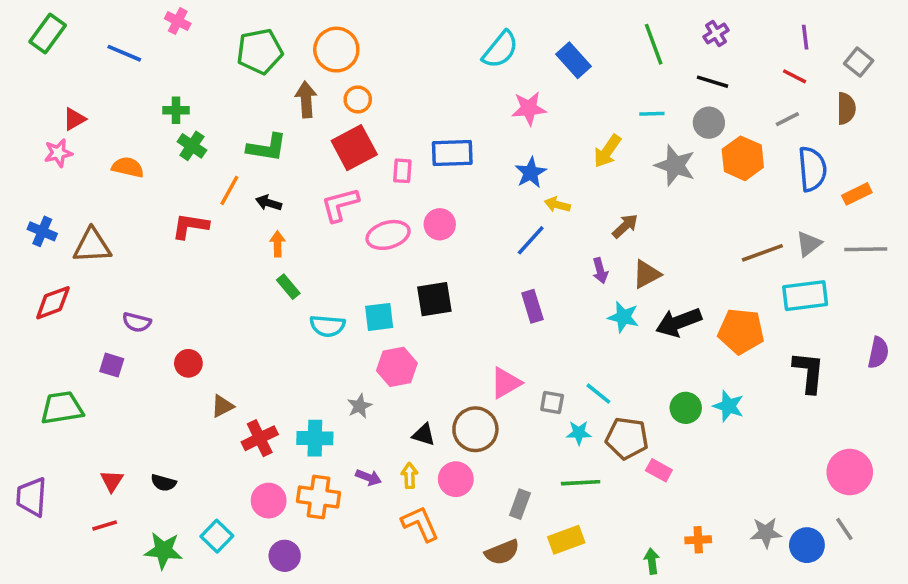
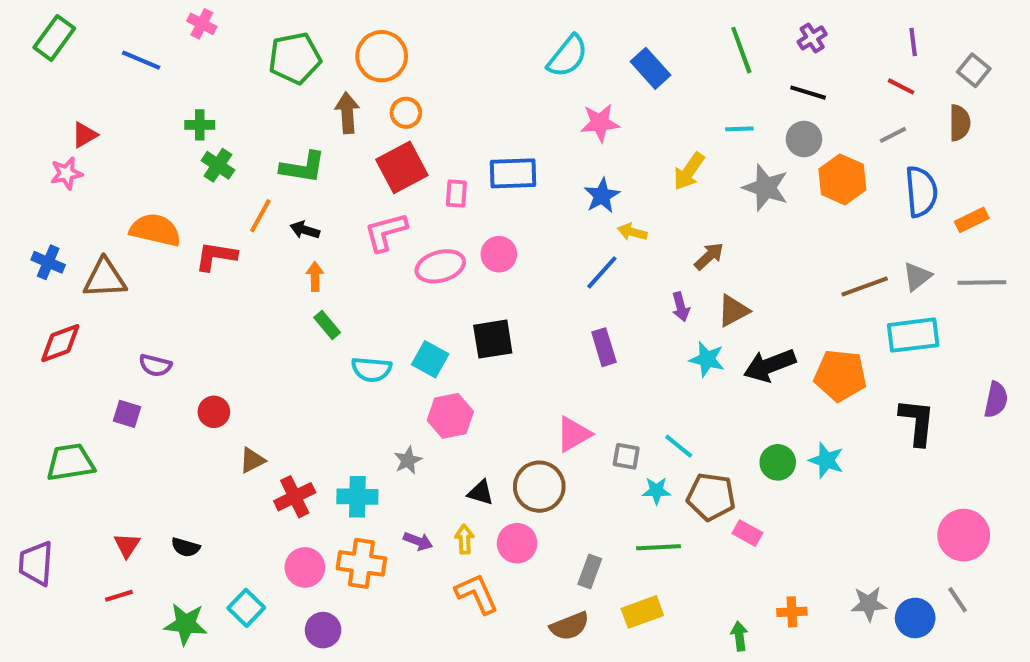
orange semicircle: (128, 167) -> (155, 230), moved, size x1.4
cyan square: (379, 317) -> (430, 359), turned 36

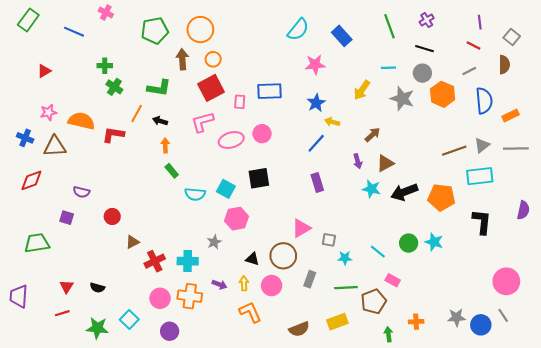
pink star: (66, 173) -> (48, 112), moved
cyan line: (679, 446) -> (378, 252), moved
brown pentagon: (711, 497) -> (374, 301), moved, turned -30
gray rectangle: (590, 571) -> (310, 279), moved

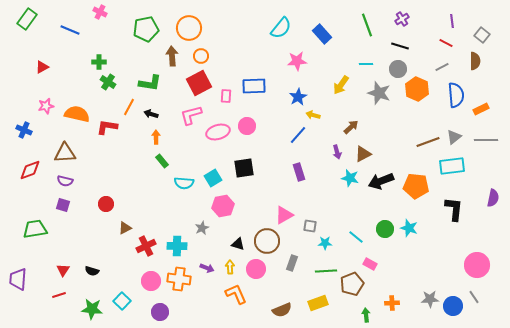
brown triangle: (55, 146) -> (65, 153), moved
cyan square: (226, 189) -> (213, 178), turned 30
purple semicircle: (81, 192) -> (65, 181), moved

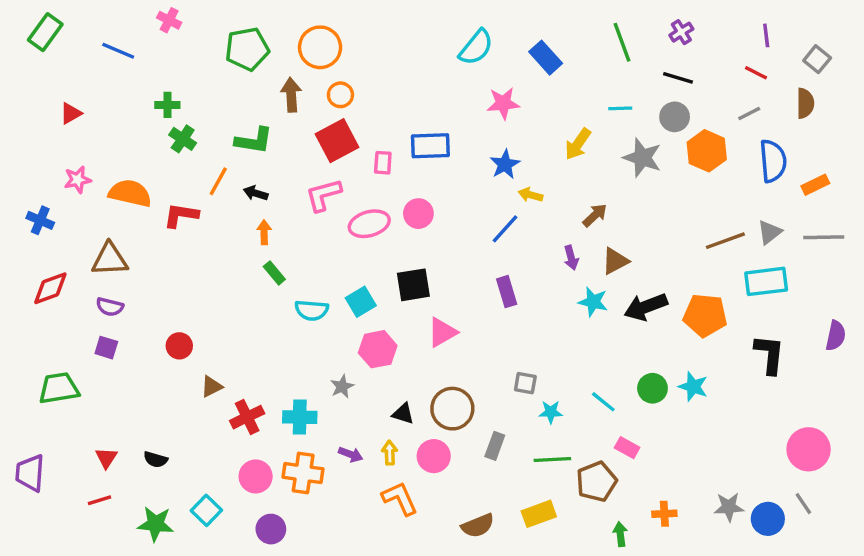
pink triangle: (284, 215) -> (442, 332), moved

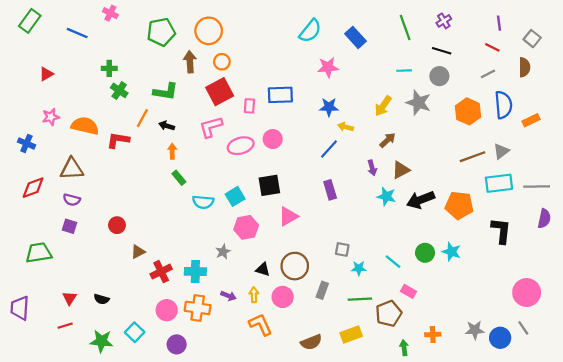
yellow arrow: (578, 144) -> (383, 106), moved
orange hexagon: (707, 151) -> (468, 111), moved
blue star: (505, 164) -> (329, 107), turned 30
gray line: (824, 237) -> (537, 187), moved

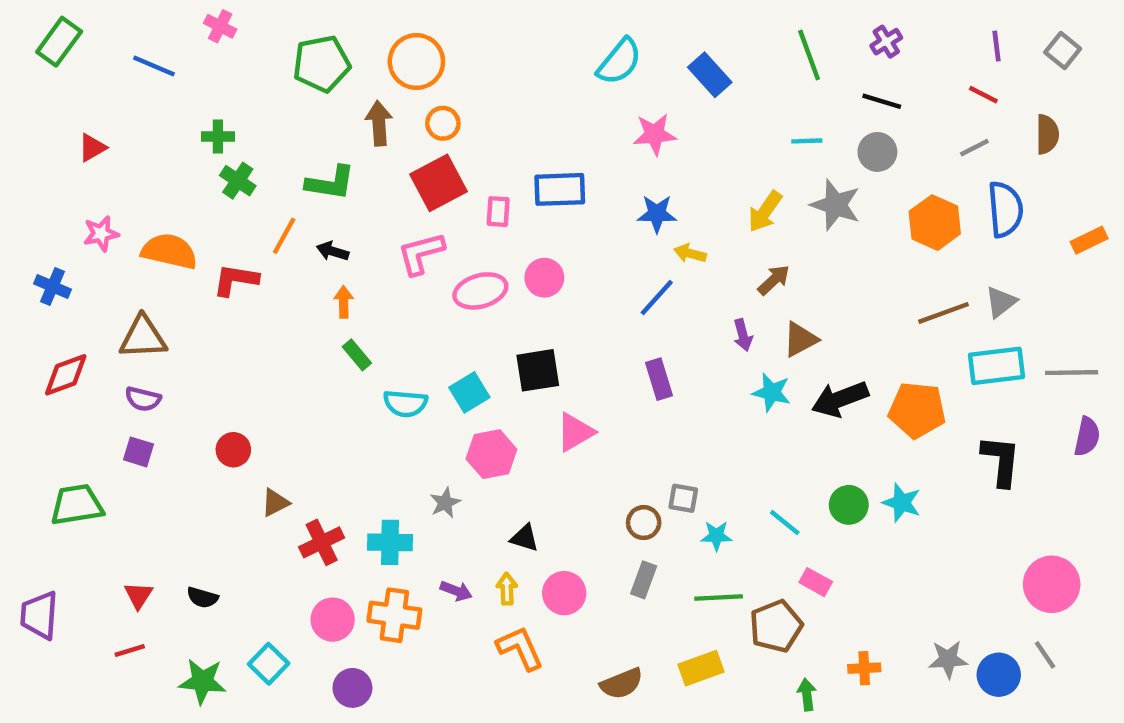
gray square: (532, 39) -> (1063, 50), moved
orange rectangle: (531, 120) -> (1089, 240), moved
brown circle: (295, 266) -> (644, 523), moved, size x0.6

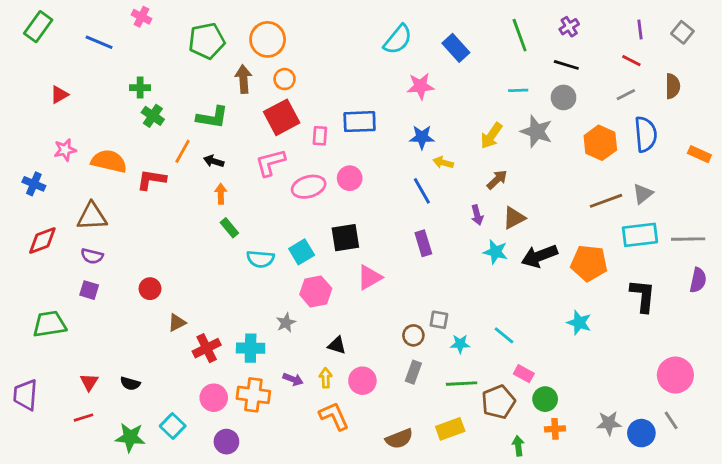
orange rectangle: (1089, 240) -> (699, 154), turned 50
blue line: (657, 298) -> (422, 191), turned -72
green circle: (849, 505) -> (545, 399), moved

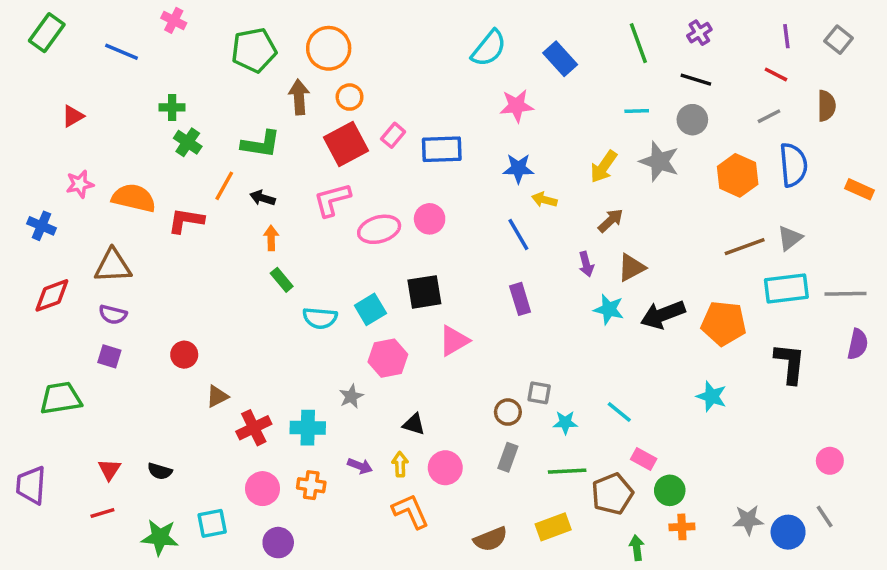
pink rectangle: (320, 136) -> (393, 135), moved, turned 36
pink circle: (675, 375) -> (830, 461), size x0.6
orange cross: (253, 395) -> (311, 485), size x0.7
cyan square: (173, 426) -> (212, 523), turned 35

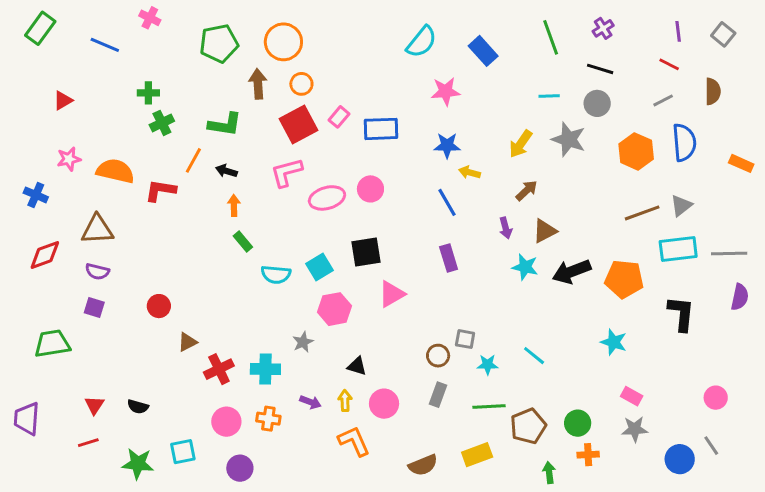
green cross: (188, 142) -> (162, 123), turned 30
pink rectangle: (644, 459) -> (632, 396), moved
gray star: (748, 520) -> (635, 429), moved

